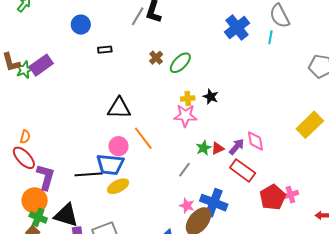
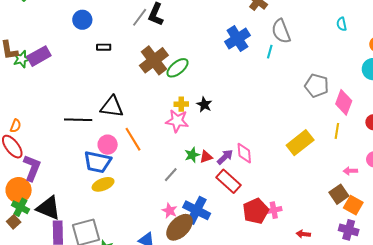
brown cross: (156, 58) -> (154, 60), size x2.0
black line: (89, 174) -> (78, 120), moved

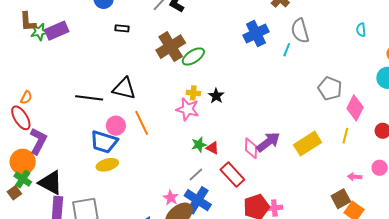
red triangle: (206, 157) -> (212, 148), turned 40
purple arrow: (225, 157) -> (268, 142), moved, size x1.4
gray line: (171, 175) -> (196, 175), moved

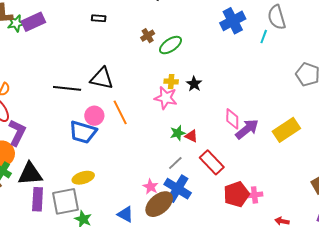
brown cross: (171, 47) -> (148, 36), size x0.5
pink diamond: (251, 148) -> (232, 119), moved
yellow ellipse: (107, 165) -> (83, 178), moved
black triangle: (51, 183) -> (30, 174), turned -32

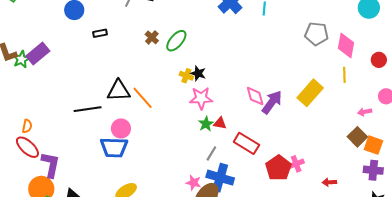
yellow cross: (171, 82) -> (186, 76), turned 32
black star: (194, 84) -> (198, 73), moved
pink star: (166, 98) -> (201, 98), moved
orange line: (120, 112) -> (143, 98), moved

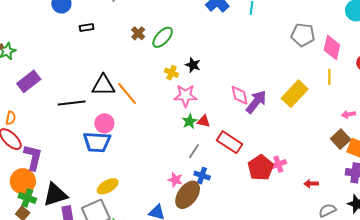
purple rectangle: (38, 53) -> (29, 81), moved
black star: (198, 73) -> (193, 65), moved
blue cross: (220, 178) -> (202, 176), size x0.6

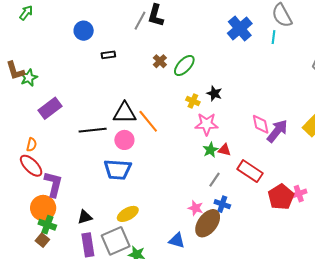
pink circle: (104, 123) -> (124, 140), moved
black triangle: (55, 195) -> (85, 217), moved, size x0.6

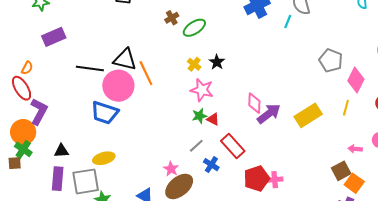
pink circle: (124, 140) -> (118, 86), size x1.6
blue cross: (222, 204) -> (211, 165), moved
brown square: (42, 240) -> (15, 163), turned 32

